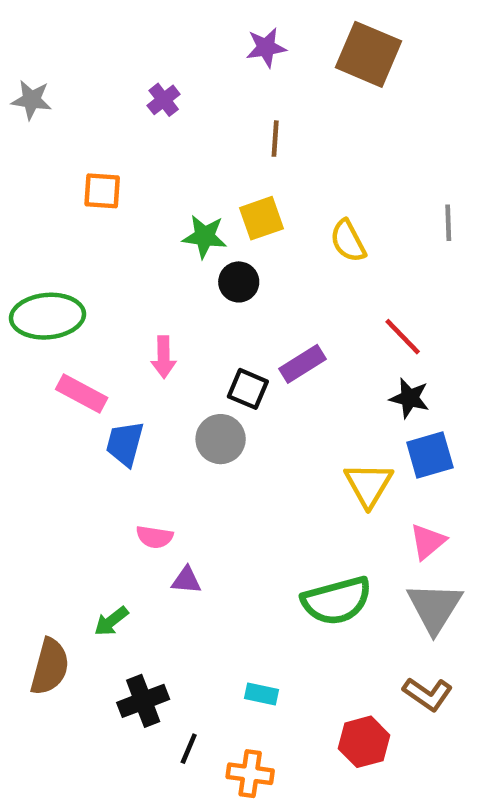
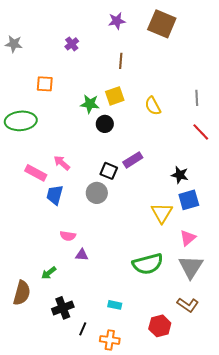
green ellipse: (47, 316) -> (21, 121), moved
red line: (403, 337) -> (201, 132), moved
pink arrow: (164, 357) -> (62, 163), moved, turned 132

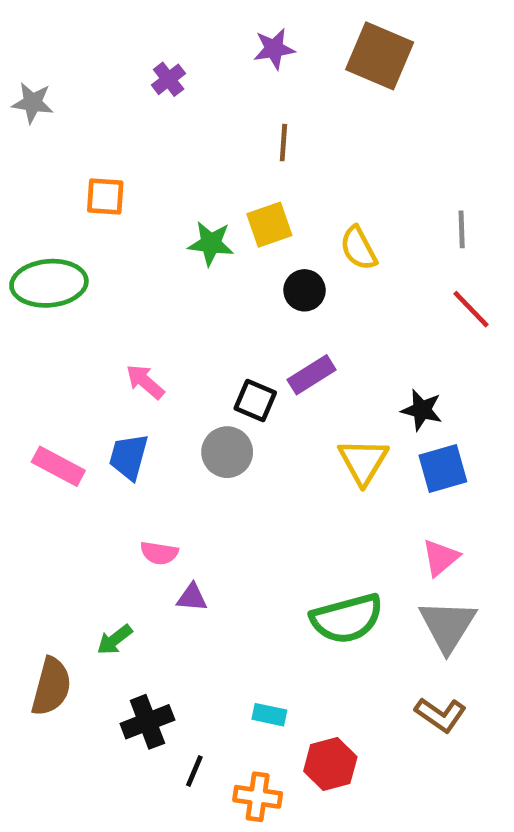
purple cross: (72, 44) -> (169, 79), moved
black circle: (105, 124) -> (305, 290), moved
pink rectangle: (36, 173) -> (58, 466), moved
yellow triangle: (162, 213) -> (363, 461), moved
red hexagon: (160, 326) -> (330, 764), moved

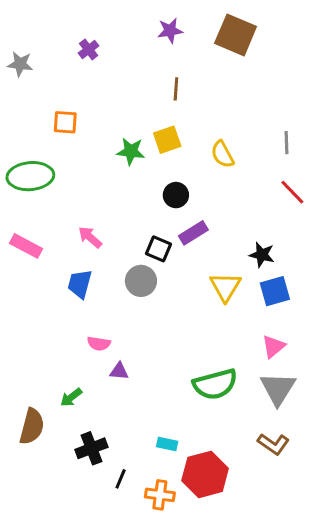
purple cross: (169, 79) -> (89, 49), moved
black circle: (305, 290) -> (176, 195), moved
pink rectangle: (58, 466) -> (26, 246), moved
red hexagon: (330, 764) -> (205, 474), size x1.4

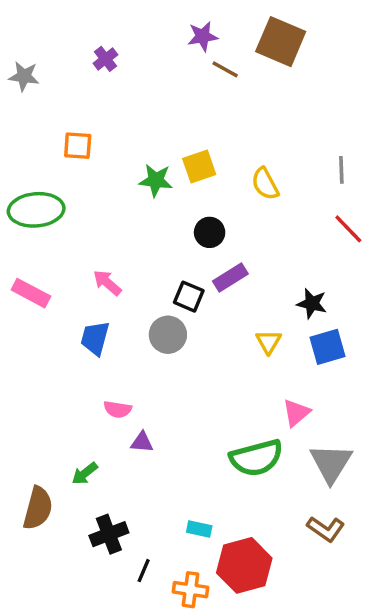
brown line: (176, 89) -> (225, 69), moved, turned -65
yellow triangle: (225, 287) -> (269, 342), size x0.7
pink triangle: (273, 346) -> (296, 413), moved

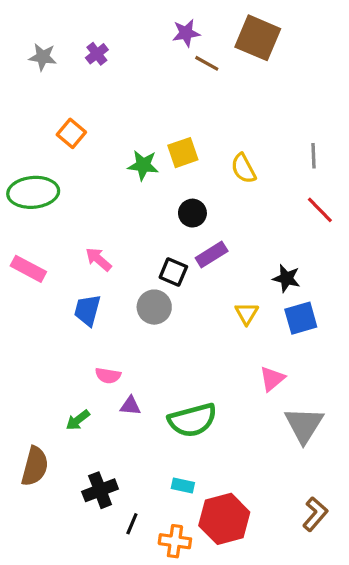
gray star: (24, 76) -> (43, 57), moved
orange square: (78, 146) -> (71, 133), turned 36
green semicircle: (256, 458) -> (192, 420), moved
green arrow: (85, 473) -> (78, 420), moved
brown L-shape: (326, 529) -> (315, 514), moved, turned -84

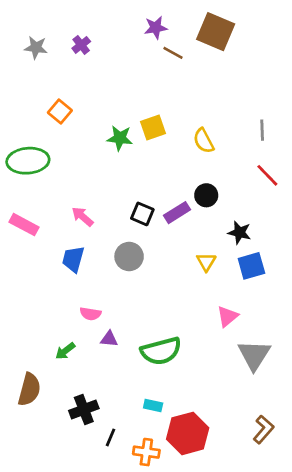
black circle: (192, 213) -> (206, 195), moved
black square: (173, 272) -> (142, 214), moved

